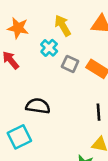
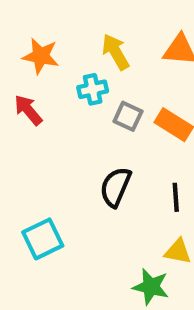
cyan cross: (49, 48) -> (93, 89), turned 35
black semicircle: (38, 106) -> (115, 187), moved, turned -75

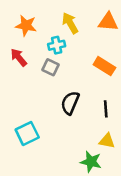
gray square: (128, 116) -> (50, 67), moved

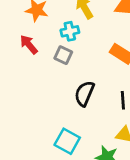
cyan square: (27, 133) -> (67, 141), moved, turned -35

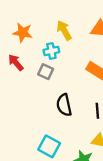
black semicircle: (84, 94) -> (64, 105), turned -35

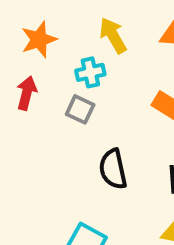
orange star: (23, 33) -> (39, 40), turned -30
red arrow: (16, 62) -> (27, 93), turned 54

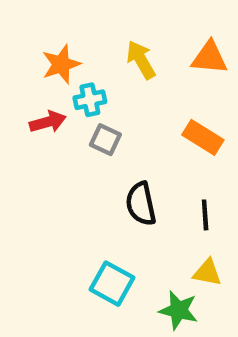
cyan cross: (90, 72) -> (90, 100), moved
red arrow: (27, 93) -> (48, 122), turned 60

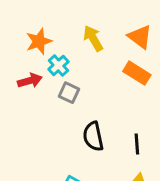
orange triangle: (210, 58) -> (140, 37), turned 32
cyan cross: (90, 100) -> (58, 65), turned -30
orange rectangle: (203, 137) -> (137, 73), moved

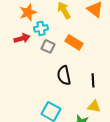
cyan cross: (58, 65) -> (41, 28), turned 32
orange rectangle: (137, 73) -> (74, 42), moved

